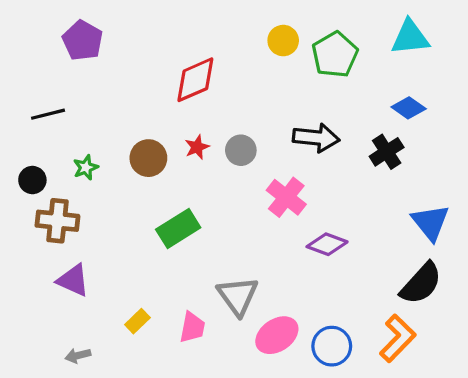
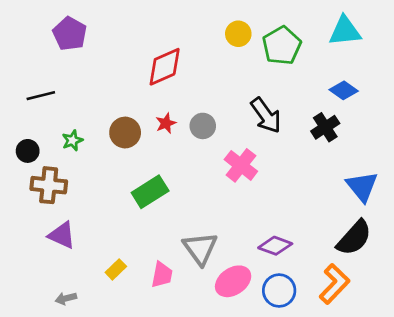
black arrow: (316, 138) -> (266, 115), turned 48
purple diamond: (327, 244) -> (275, 246), moved

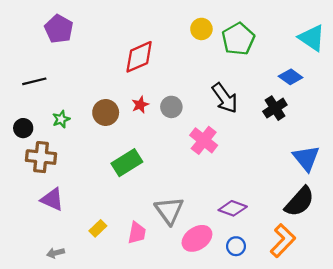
cyan triangle: (345, 31) -> (312, 38), moved, turned 40
blue circle: (279, 291) -> (236, 246), size x0.7

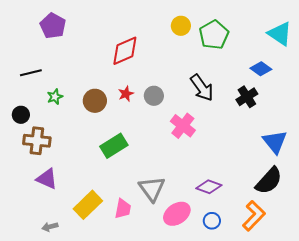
green star: (61, 119) -> (55, 97), moved
yellow rectangle: (98, 228) -> (88, 205), size x1.8

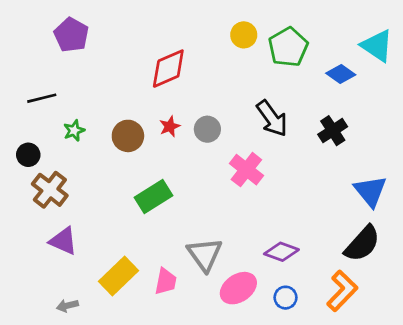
blue diamond: (261, 69) -> (341, 74), moved
brown cross: (37, 141) -> (50, 190), turned 32

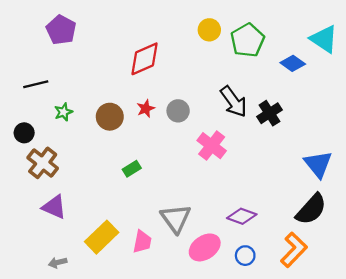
black cross: (333, 131) -> (270, 113), moved
green rectangle: (154, 197) -> (132, 169), size x0.6

